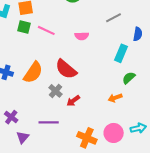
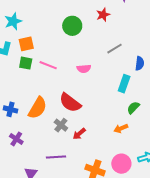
purple cross: (11, 117) -> (16, 139), moved

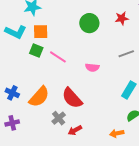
purple cross: (16, 139) -> (12, 123), turned 32

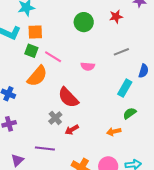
orange semicircle: (39, 97) -> (37, 76), moved

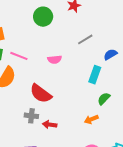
blue semicircle: (144, 71) -> (110, 54), turned -128
gray cross: (55, 118) -> (31, 116), turned -32
red arrow: (72, 130) -> (50, 125), turned 48

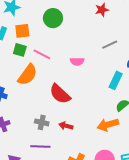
green circle: (43, 17) -> (53, 18), moved
gray cross: (31, 116) -> (42, 122), moved
orange arrow: (91, 119) -> (108, 125), size x1.5

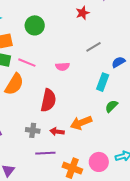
red semicircle: (60, 94) -> (48, 100), turned -115
orange arrow: (108, 125) -> (81, 123), moved
purple line: (40, 146) -> (45, 153), moved

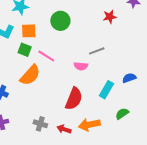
gray line: (94, 47) -> (97, 51), moved
blue semicircle: (118, 62) -> (129, 78), moved
cyan rectangle: (103, 82) -> (106, 90), moved
red semicircle: (48, 100) -> (74, 99), moved

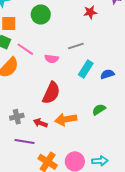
pink semicircle: (81, 66) -> (52, 59), moved
cyan rectangle: (106, 90) -> (86, 69), moved
gray cross: (40, 124) -> (17, 117), turned -32

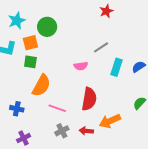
green circle: (41, 14) -> (47, 27), moved
pink line: (25, 49) -> (57, 108), moved

